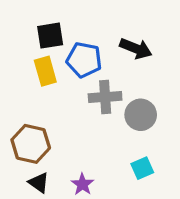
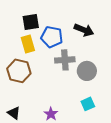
brown hexagon: (31, 144) -> (19, 71), moved
black triangle: (39, 183) -> (14, 113), moved

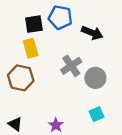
blue pentagon: (52, 37) -> (60, 17), moved
gray cross: (65, 60) -> (71, 66), turned -30

